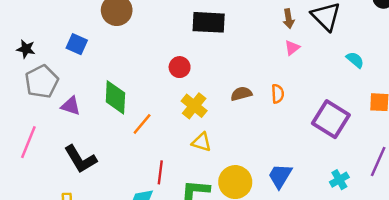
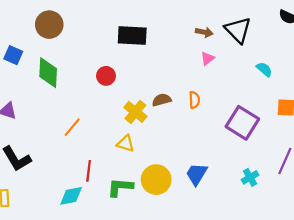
brown arrow: (289, 19) -> (204, 32), turned -70
green diamond: (115, 97) -> (48, 73), moved
yellow cross: (194, 106) -> (135, 112), moved

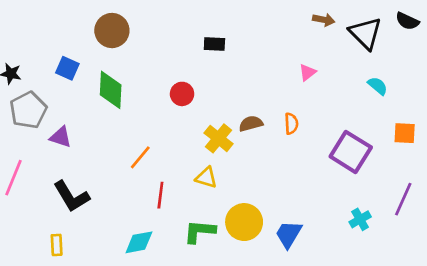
black triangle: (238, 30) -> (365, 33), moved
brown arrow: (204, 32) -> (324, 20), moved
black rectangle: (132, 35) -> (214, 44), size x0.6
red line: (89, 171) -> (160, 195), moved
blue trapezoid: (197, 174) -> (289, 234), moved

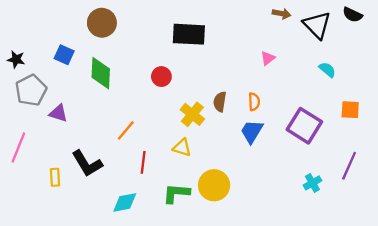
black rectangle: (214, 44) -> (189, 34), size x1.8
brown semicircle: (251, 124) -> (220, 102), turned -66
black L-shape: (71, 196) -> (87, 164), moved
blue trapezoid: (289, 234) -> (252, 131), moved
yellow rectangle: (57, 245) -> (55, 177), moved

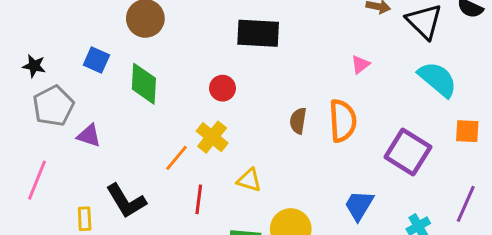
cyan semicircle: (327, 70) -> (438, 79), size x1.8
orange semicircle: (254, 102) -> (343, 121), size x1.8
yellow cross: (192, 114) -> (212, 137), moved
blue trapezoid: (252, 131) -> (359, 205), moved

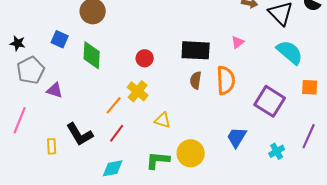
black rectangle: (258, 33) -> (196, 50), moved
red line: (199, 199) -> (117, 133), moved, turned 30

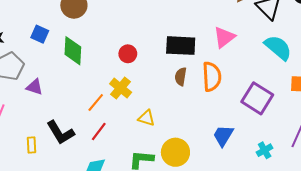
pink triangle: (238, 42) -> (224, 37), size x1.6

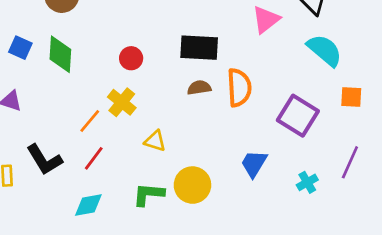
blue square: (40, 34) -> (20, 48), moved
pink triangle: (224, 37) -> (266, 20), moved
brown semicircle: (181, 77) -> (199, 88), turned 72

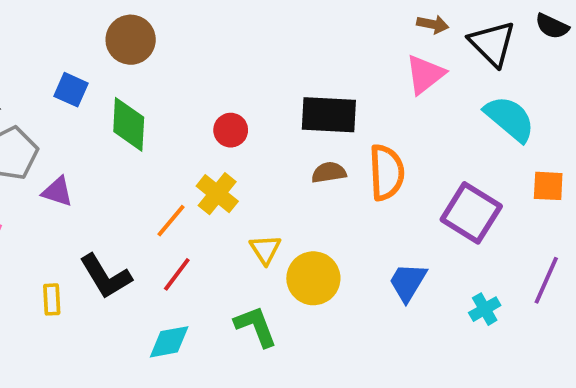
blue square: (20, 48) -> (71, 90), moved
yellow triangle: (155, 141) -> (265, 249), turned 40
yellow circle: (192, 185) -> (313, 278), moved
green L-shape: (148, 194) -> (256, 326), turned 64

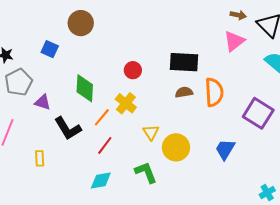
green diamond: (129, 124) -> (85, 88), moved
black L-shape: (106, 276) -> (68, 128), moved
cyan cross: (485, 309) -> (267, 193), moved

